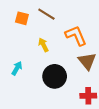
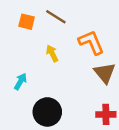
black circle: (55, 76) -> (47, 112), moved

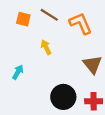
orange L-shape: (91, 42) -> (81, 23), moved
black circle: (47, 112) -> (63, 97), moved

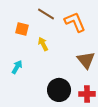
orange square: (23, 19) -> (22, 29), moved

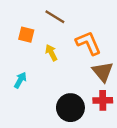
orange L-shape: (75, 22) -> (88, 43), moved
red cross: (87, 94) -> (103, 100), moved

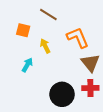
cyan arrow: (20, 80) -> (27, 65), moved

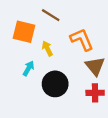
orange square: (23, 30) -> (24, 32), size x1.5
black circle: (62, 94) -> (55, 84), moved

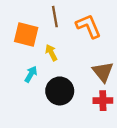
brown line: (51, 15) -> (55, 17), turned 48
orange L-shape: (82, 40) -> (88, 26), moved

